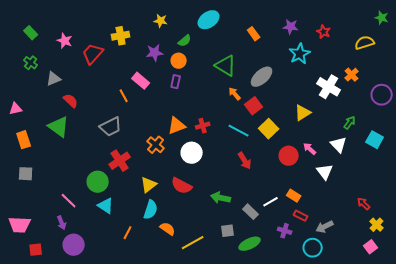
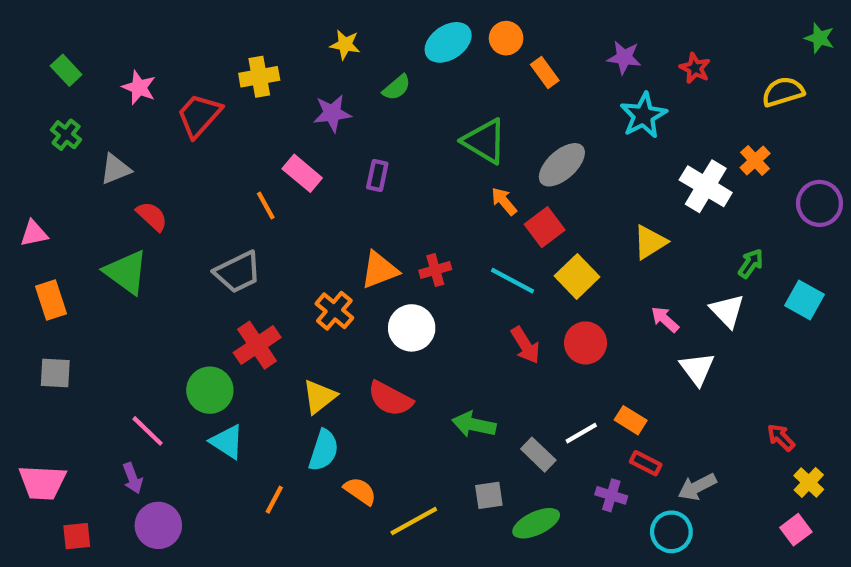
orange circle: (179, 61) -> (506, 38), moved
red circle: (289, 156) -> (586, 343), moved

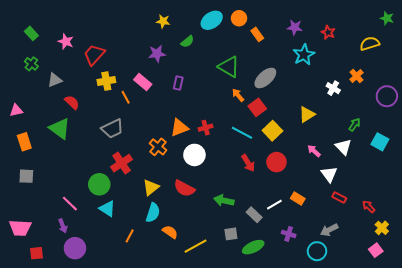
yellow cross: (259, 77) -> (106, 81), moved
white cross: (706, 186) -> (333, 88), size x0.6
red rectangle: (646, 463) -> (339, 197), moved

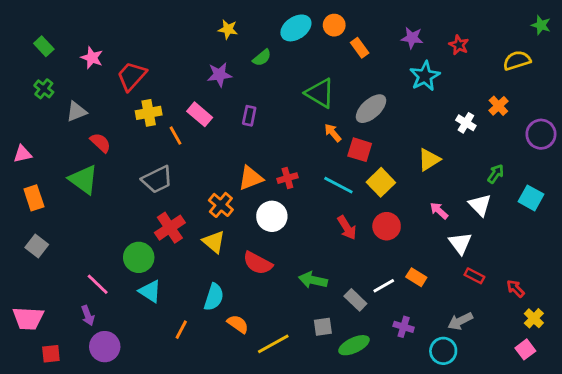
red square: (257, 107) -> (360, 150), turned -36
gray square: (26, 176) -> (37, 246), turned 35
yellow triangle: (151, 187) -> (214, 242), moved, turned -42

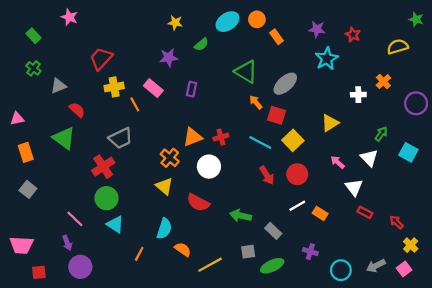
pink star: (92, 58) -> (69, 17), moved
white cross: (466, 123) -> (358, 95), turned -32
red cross: (170, 228) -> (103, 167), moved
white line: (384, 286) -> (297, 206), moved
gray arrow: (460, 321) -> (376, 266), moved

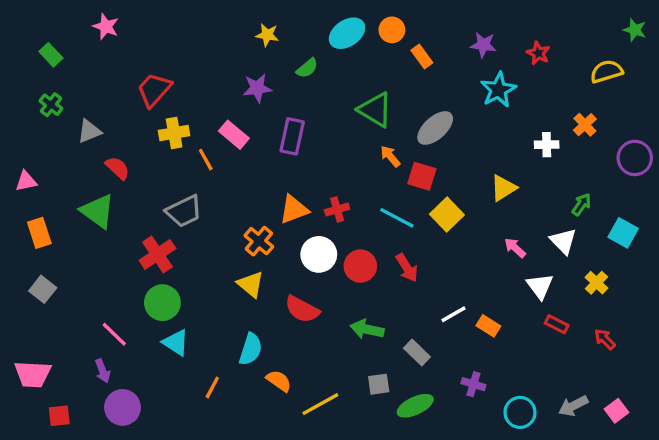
purple rectangle: (192, 89) -> (292, 136), size x1.5
red circle: (297, 174) -> (360, 266), moved
yellow cross: (411, 245) -> (597, 283), moved

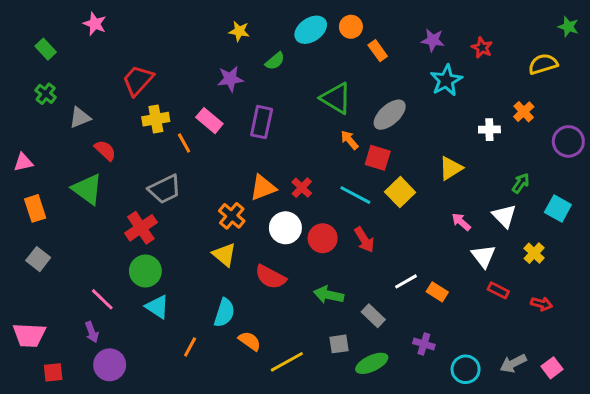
red cross: (337, 210) -> (302, 188), turned -30
red arrow: (605, 339) -> (542, 304), turned 150

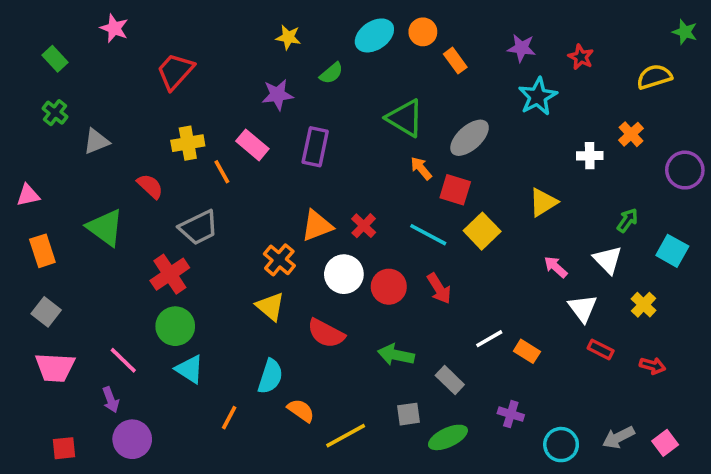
red trapezoid: (138, 80) -> (175, 71), moved
red semicircle: (105, 150) -> (150, 186), moved
pink trapezoid: (29, 335) -> (55, 367), moved

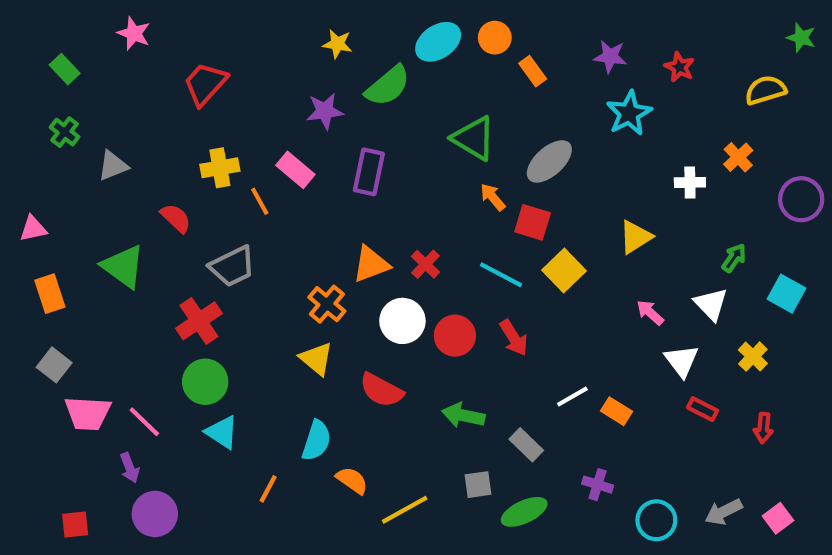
green semicircle: (331, 73) -> (388, 86), size x1.6
red arrow: (653, 366) -> (763, 428), turned 80
pink trapezoid: (55, 367) -> (88, 413), moved

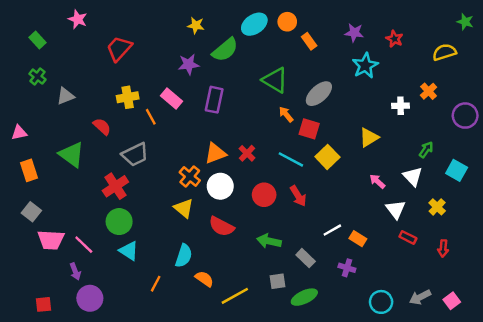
white circle: (402, 321) -> (220, 186), moved
purple cross: (598, 485) -> (347, 268), moved

